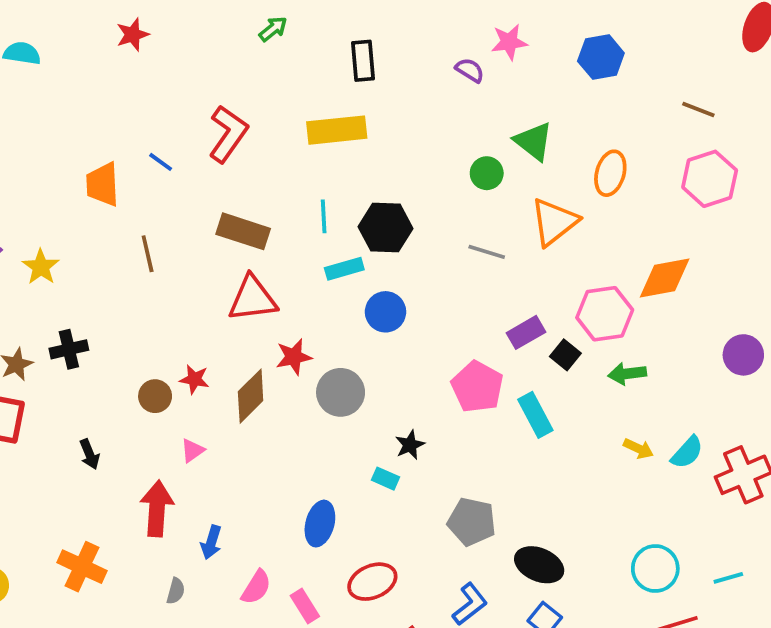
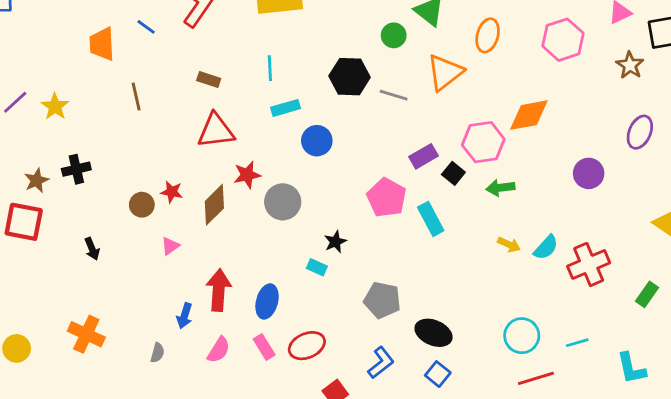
black hexagon: (386, 228) -> (350, 77), moved
brown rectangle: (243, 231) -> (209, 79), size x0.6
red arrow: (157, 509) -> (219, 290), moved
pink rectangle: (305, 606) -> (264, 347), moved

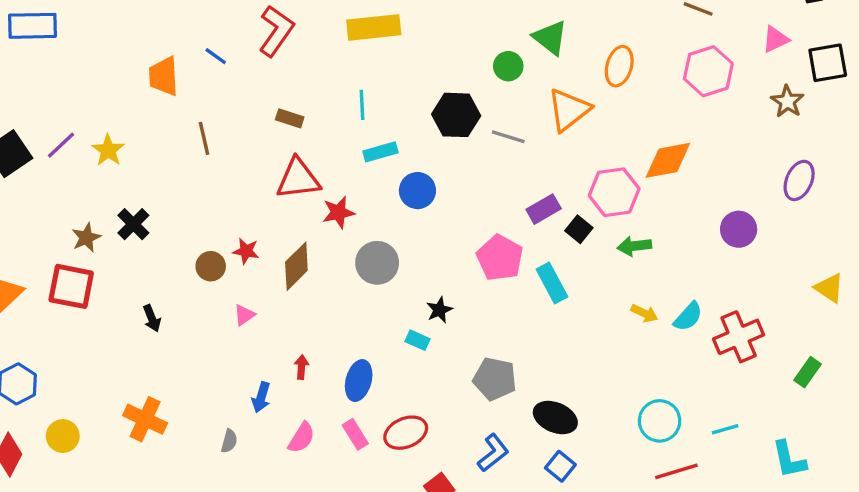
black cross: (76, 169) -> (133, 224), turned -32
red star: (247, 175) -> (338, 212), moved
red arrow: (219, 290) -> (301, 367), size x0.5

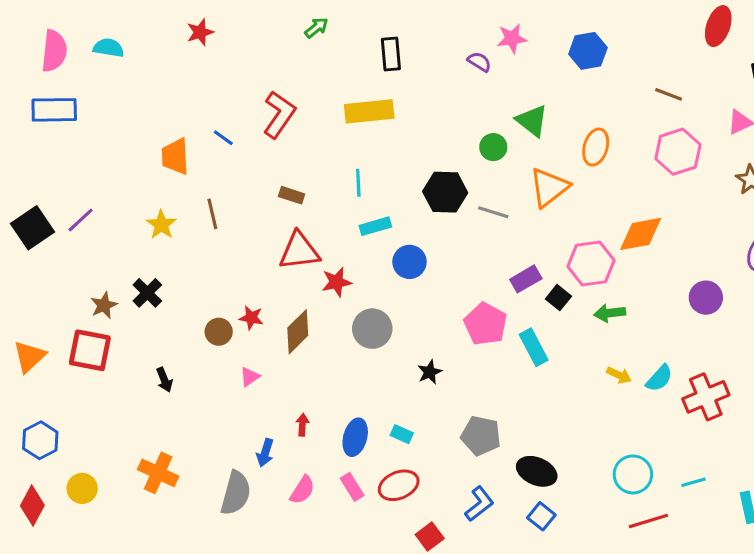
yellow star: (108, 150) -> (161, 225), moved
cyan rectangle: (417, 340) -> (402, 434), moved
gray semicircle: (229, 441) -> (236, 493), size x2.0

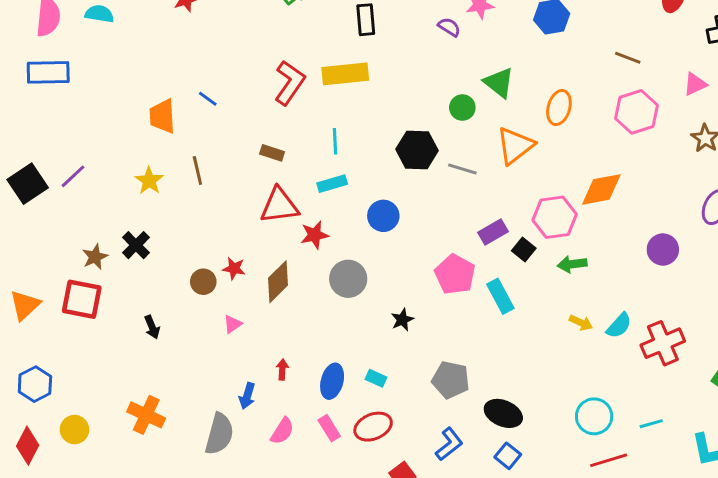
red L-shape: (279, 114) -> (290, 83), moved
cyan rectangle: (375, 226) -> (332, 184), moved

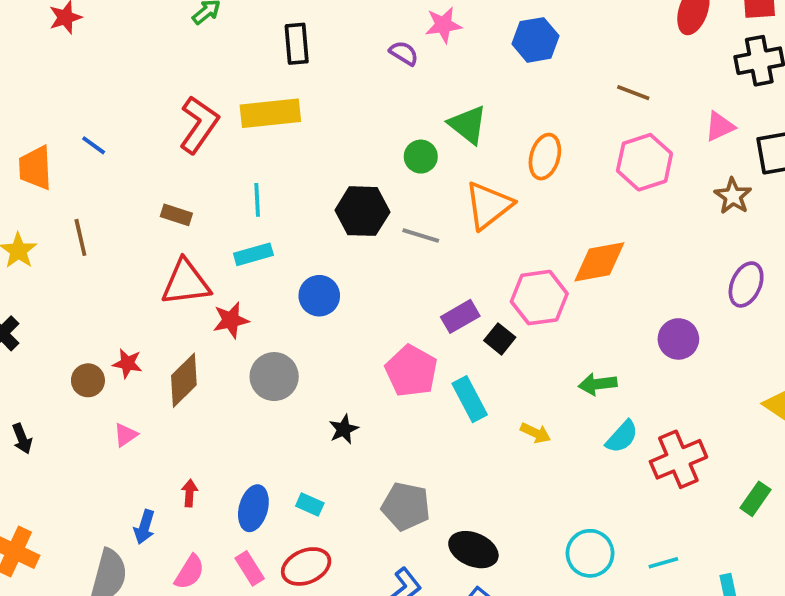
green arrow: (572, 264) -> (598, 384), moved
yellow arrow: (581, 323) -> (535, 433), moved

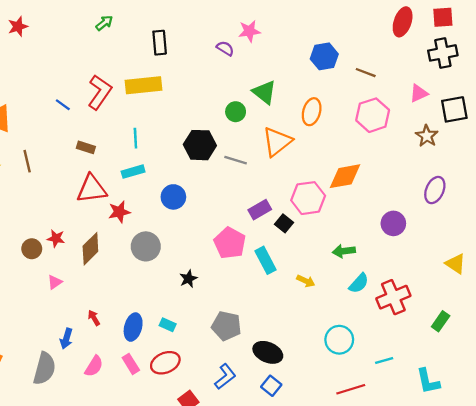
blue hexagon: (535, 40) -> (324, 56), moved
blue line: (94, 145) -> (63, 105), moved
red arrow: (189, 493) -> (94, 318), turned -35
cyan circle: (590, 553) -> (339, 340), moved

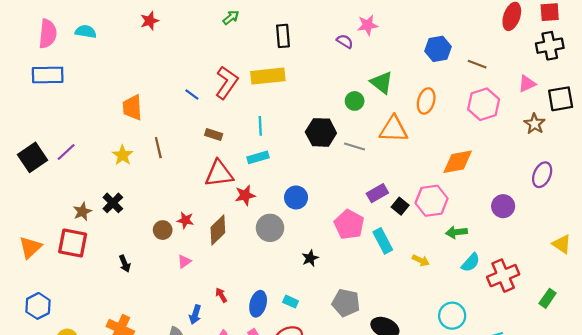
orange triangle: (277, 142) -> (394, 129), turned 40
blue circle: (173, 197) -> (296, 197), moved
pink hexagon: (308, 198) -> (432, 201), moved

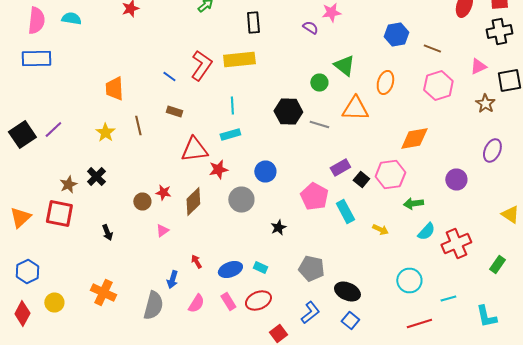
brown rectangle: (214, 135) -> (174, 112), moved
blue ellipse: (258, 304) -> (230, 270), turned 55

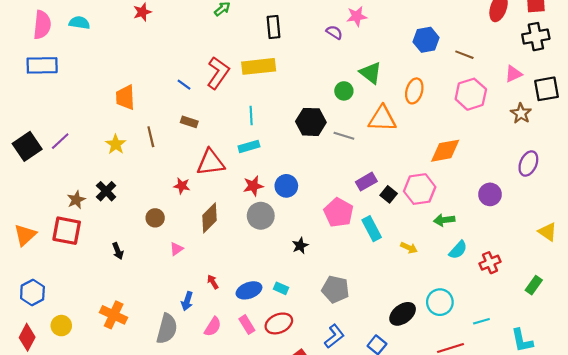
red star: (218, 170) -> (253, 186), moved
red star: (163, 192) -> (182, 186), moved
red cross: (456, 244) -> (490, 263), size x0.7
black ellipse: (347, 292) -> (403, 314), moved, turned -60

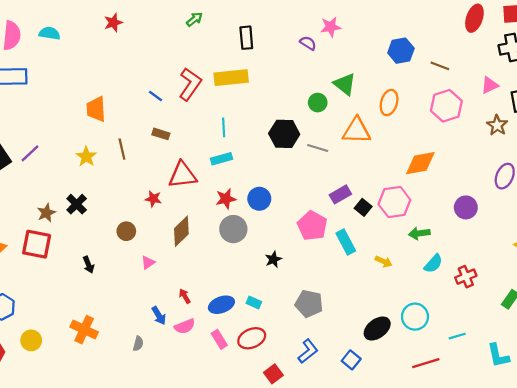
blue arrow: (187, 301) -> (159, 316), turned -48
pink semicircle: (213, 327) -> (185, 326), moved, turned 36
gray semicircle: (167, 329) -> (138, 344), size x0.5

